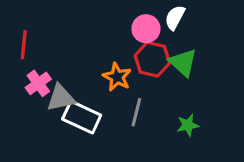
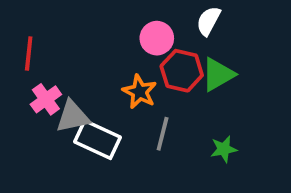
pink circle: (146, 29) -> (157, 38), moved
green triangle: (183, 62) -> (218, 74), turned 48

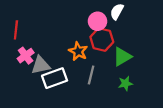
pink circle: (157, 38) -> (98, 21), moved
green triangle: (218, 74) -> (122, 57), moved
white rectangle: (98, 139) -> (55, 78), turned -45

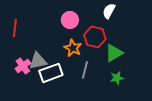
pink circle: (98, 21) -> (70, 20), moved
pink cross: (26, 56) -> (23, 66), moved

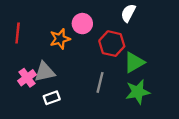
orange star: (73, 48) -> (60, 39), moved, turned 30
white rectangle: (51, 73) -> (52, 98), moved, size x0.6
green star: (117, 78) -> (138, 92), size x1.5

